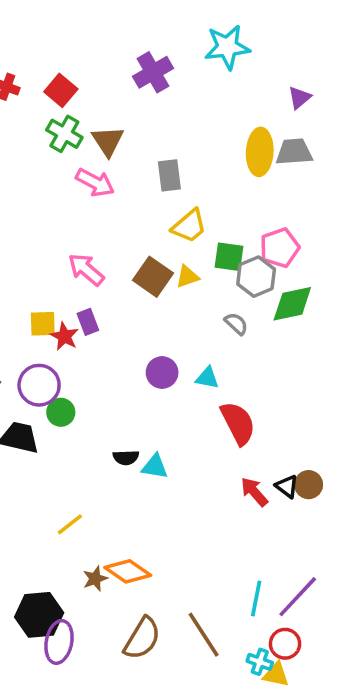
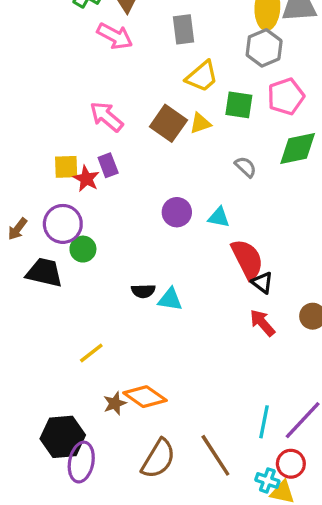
gray hexagon: (256, 277) -> (264, 48), moved
black triangle: (287, 486) -> (262, 283), moved

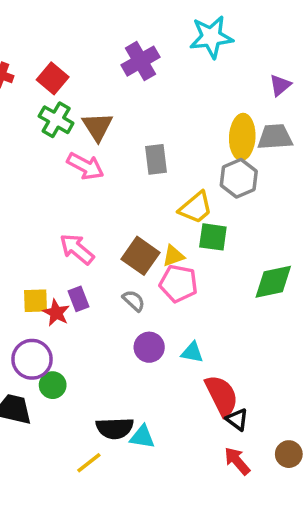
yellow trapezoid: (202, 76) -> (196, 208), moved
pink pentagon: (286, 96) -> (178, 283), moved, turned 30
gray semicircle: (246, 167) -> (134, 301), moved
black semicircle: (143, 291) -> (115, 428), size x1.5
yellow line: (91, 353) -> (89, 463), moved

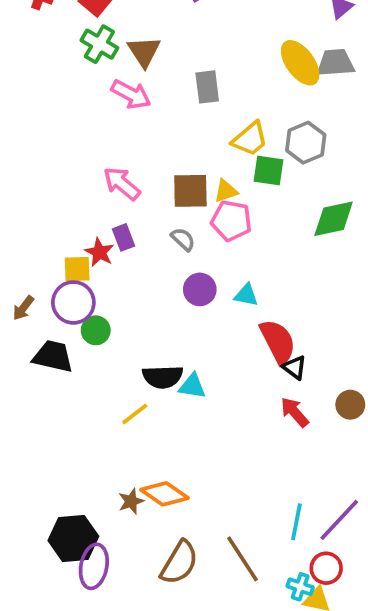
yellow ellipse: (242, 137) -> (300, 63), turned -39
gray hexagon: (239, 178) -> (306, 143), moved
brown square: (141, 256) -> (190, 191), turned -36
yellow square: (35, 301) -> (77, 269), moved

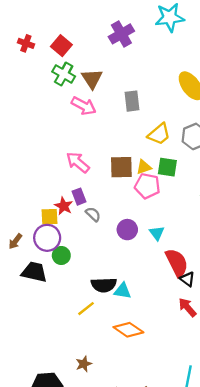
green square: (269, 171) -> (167, 167), moved
gray semicircle: (183, 239) -> (93, 214), moved
cyan triangle: (246, 295) -> (157, 233), turned 42
orange diamond: (164, 494) -> (128, 330), moved

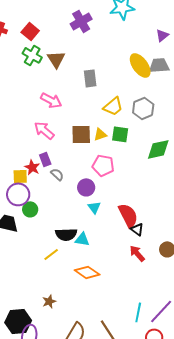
pink arrow: (84, 106) -> (51, 100), moved
pink pentagon: (147, 186) -> (103, 165), moved
cyan triangle: (157, 233) -> (94, 207), moved

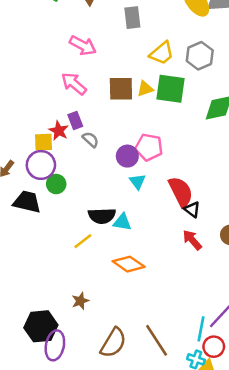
green square: (120, 134) -> (171, 89), size x1.4
pink pentagon: (103, 165) -> (149, 147), moved
cyan line: (138, 312) -> (201, 329), moved

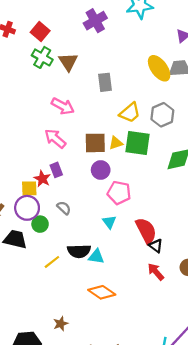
gray semicircle: (90, 140) -> (64, 208), moved
purple circle: (127, 156) -> (101, 170), moved
yellow line: (83, 241) -> (52, 262), moved

